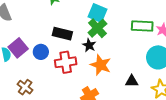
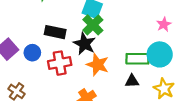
green rectangle: (142, 26) -> (137, 59), moved
black star: (89, 45) -> (84, 44), size x1.5

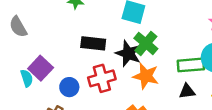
green cross: (93, 25) -> (146, 43), moved
blue circle: (32, 53) -> (69, 87), moved

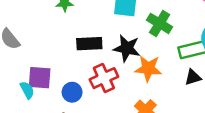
green cross: (146, 43) -> (160, 23), moved
purple square: (41, 68) -> (40, 78), turned -30

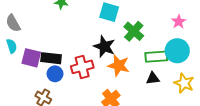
black rectangle: (89, 44) -> (51, 58), moved
cyan semicircle: (27, 90) -> (12, 46), moved

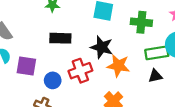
green cross: (134, 31) -> (141, 22), moved, turned -30
black rectangle: (51, 58) -> (60, 38), moved

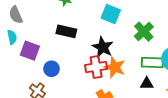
green cross: (141, 22) -> (144, 32), turned 30
red cross: (80, 71) -> (96, 67), moved

